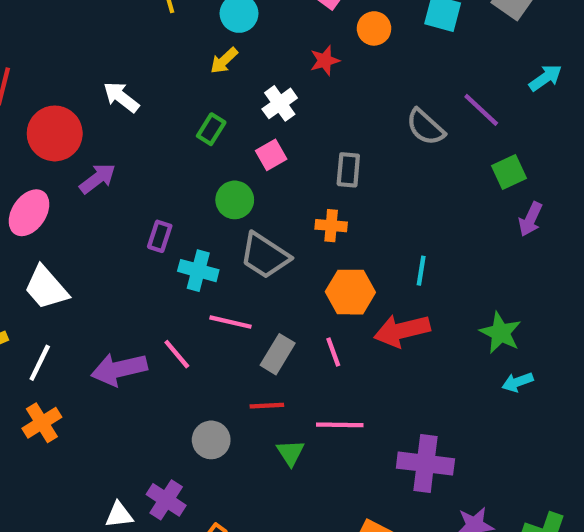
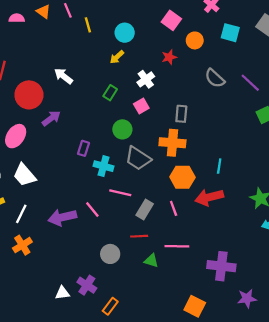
gray semicircle: (425, 127) -> (215, 78), moved
orange cross: (331, 226) -> (172, 143), size x1.6
green triangle: (290, 453) -> (151, 261), turned -40

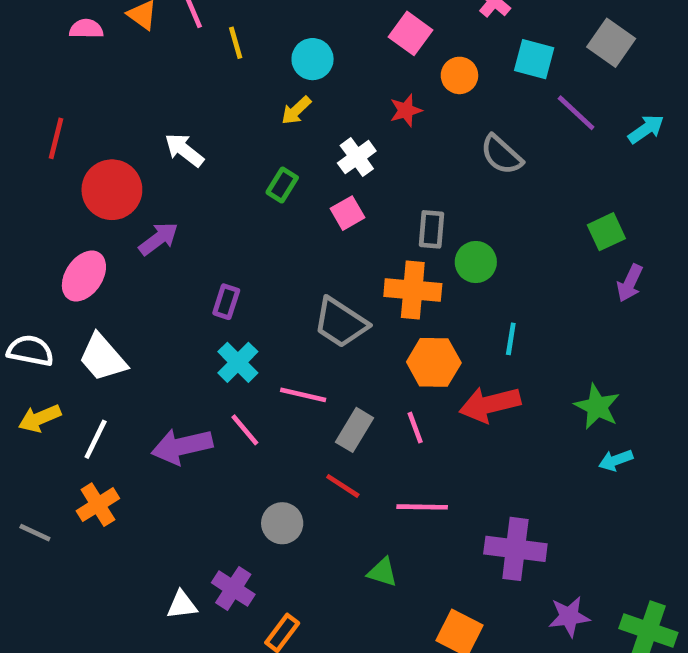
purple line: (250, 83) -> (576, 113), moved
green circle: (122, 129) -> (476, 262), moved
cyan cross: (103, 166) -> (238, 362), moved, turned 30
red line: (139, 236) -> (343, 486), turned 36
green triangle: (151, 261) -> (382, 572), moved

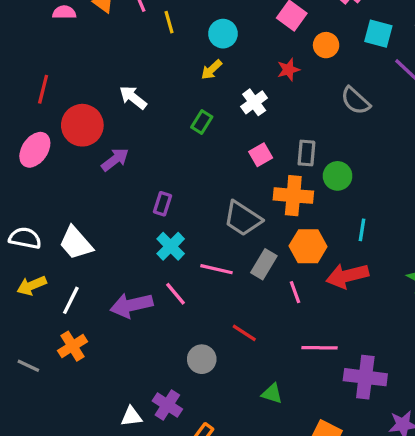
pink square: (347, 213) -> (261, 155), moved
pink ellipse: (84, 276) -> (35, 150), moved
gray rectangle: (354, 430) -> (264, 264), moved
pink line: (422, 507) -> (320, 348), moved

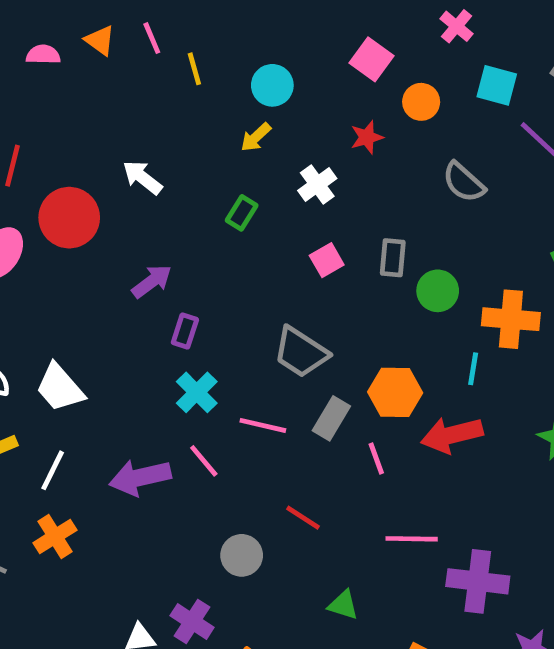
purple arrow: (115, 160) -> (152, 281), moved
orange cross: (293, 196) -> (511, 319), moved

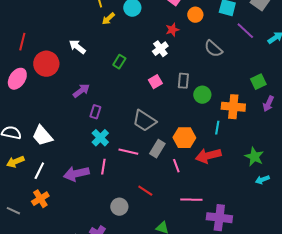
yellow arrow: (256, 137) -> (108, 19), moved
white cross: (317, 185) -> (160, 49), moved
pink line: (204, 461) -> (103, 167), turned 49

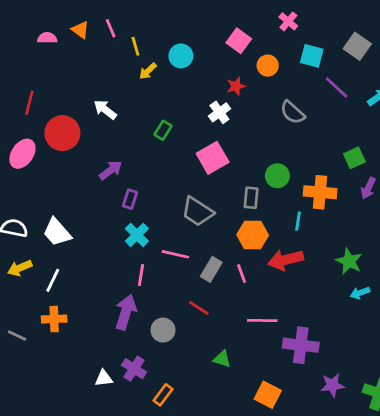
gray rectangle: (183, 81) -> (251, 198), moved
pink square: (155, 82) -> (213, 158), size x1.6
gray rectangle: (157, 149) -> (211, 269), moved
purple arrow: (76, 174) -> (126, 312), moved, turned 120
orange cross: (40, 199) -> (54, 319), turned 30

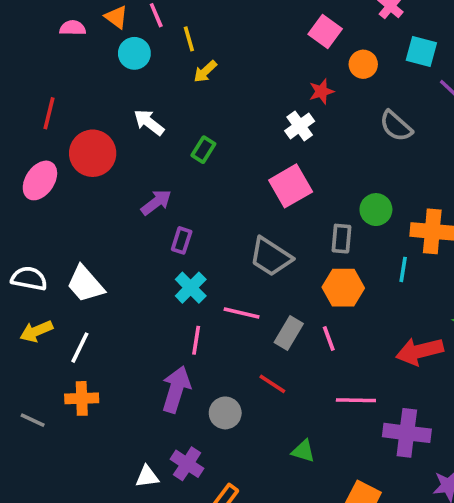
cyan circle: (181, 56) -> (134, 53), moved
green rectangle: (163, 130) -> (203, 150), moved
red arrow: (286, 260) -> (420, 351), moved

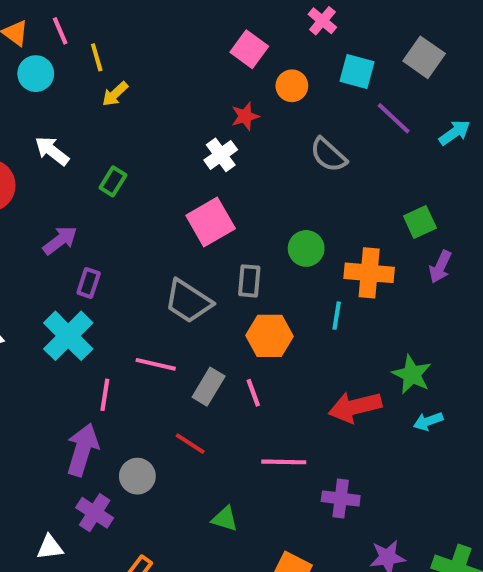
gray rectangle: (341, 239) -> (249, 281), moved
cyan cross: (191, 288) -> (68, 336), moved, size x1.4
purple cross: (407, 433) -> (341, 498), size x0.7
purple cross: (187, 464) -> (95, 513), moved

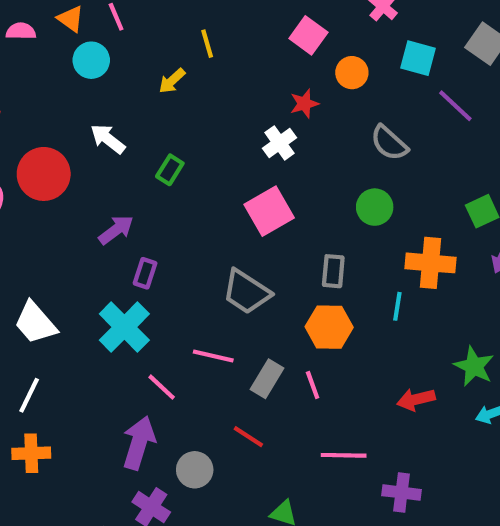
yellow line: (97, 57) -> (207, 44), moved
green circle: (306, 248) -> (375, 207), moved
gray rectangle: (249, 281) -> (333, 271), moved
pink line: (105, 395) -> (162, 387), turned -56
red arrow: (355, 407) -> (416, 399), size x0.7

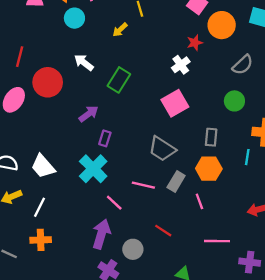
orange circle: (352, 73) -> (222, 25), size x1.5
gray semicircle: (389, 143) -> (243, 65), turned -85
green rectangle: (170, 170) -> (119, 80), size x1.5
gray rectangle: (267, 379) -> (176, 182), moved

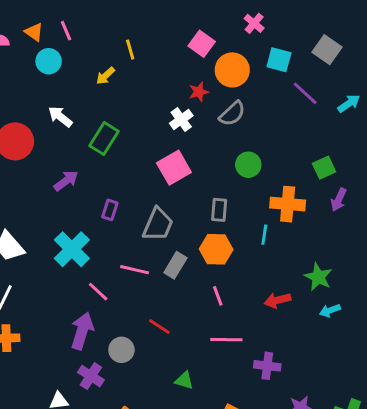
gray semicircle: (243, 65) -> (232, 114), moved
purple rectangle: (105, 138) -> (110, 210), moved
gray trapezoid: (162, 149) -> (158, 224), turned -100
pink line: (199, 201) -> (218, 296), moved

